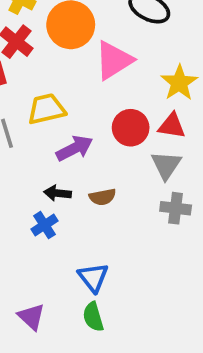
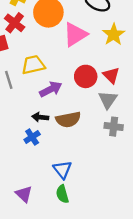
yellow star: (179, 83) -> (114, 34), moved
red triangle: (172, 126) -> (111, 75), turned 36
brown semicircle: (103, 197) -> (68, 120), size x1.5

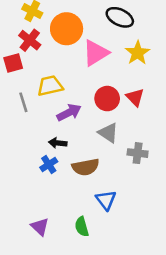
gray triangle: (108, 100) -> (108, 133), moved, turned -30
brown semicircle: (68, 120) -> (86, 167), moved
blue triangle: (62, 170) -> (106, 200), moved

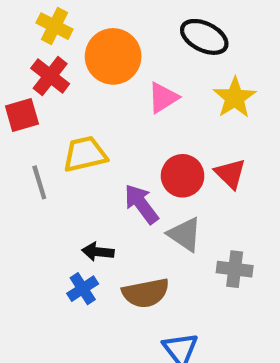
pink triangle: (96, 53) -> (163, 98), size x0.7
purple arrow: (69, 112) -> (141, 204), moved, turned -100

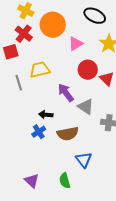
red circle: (183, 176) -> (88, 70), moved

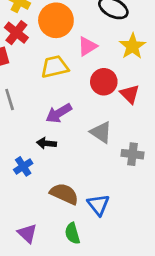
yellow trapezoid: (40, 70) -> (55, 67), moved
purple arrow: (66, 93) -> (59, 113), moved, turned -84
blue cross: (39, 132) -> (23, 166), moved
brown semicircle: (68, 134) -> (64, 194), moved, turned -145

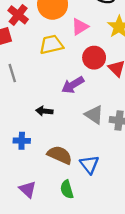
purple arrow: (59, 113) -> (73, 85), moved
gray triangle: (101, 132) -> (94, 115), moved
blue cross: (23, 166) -> (22, 141), moved, turned 35

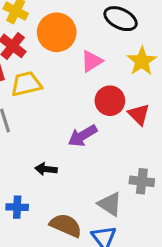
yellow trapezoid: (51, 45) -> (26, 84), moved
gray triangle: (94, 115) -> (110, 204), moved

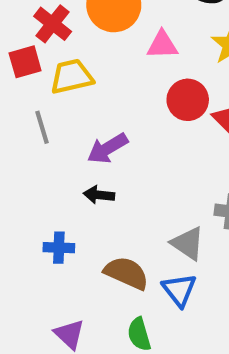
pink triangle: (92, 61) -> (162, 45), turned 30
purple arrow: (83, 136) -> (107, 148), moved

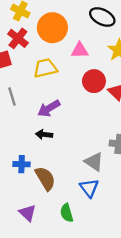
yellow trapezoid: (72, 77) -> (45, 68), moved
brown semicircle: (126, 273) -> (45, 178), moved, turned 35

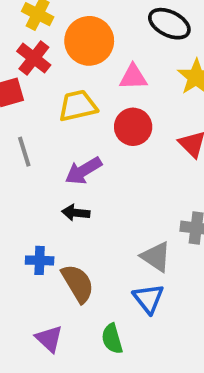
red circle: (94, 81) -> (133, 127), moved

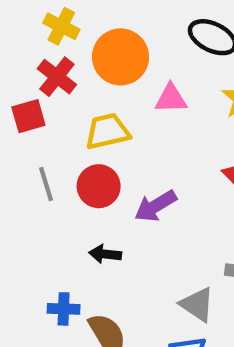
red circle: (133, 127) -> (99, 186), moved
purple arrow: (83, 171) -> (156, 206), moved

